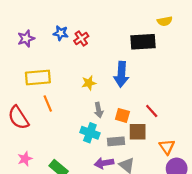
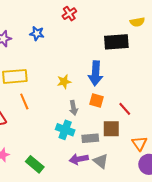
red cross: (81, 38) -> (69, 14), moved
orange square: (122, 115) -> (97, 100), moved

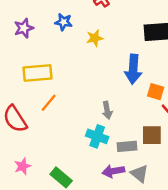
yellow star: (64, 82) -> (95, 38), moved
orange square: (97, 100) -> (156, 92), moved
orange line: (24, 102) -> (49, 103), turned 63

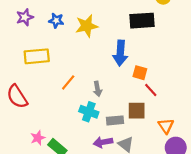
blue star: (64, 22) -> (56, 21), moved
yellow star: (95, 38) -> (87, 26), size x1.5
orange line: (49, 103) -> (68, 82), moved
pink star: (23, 166) -> (38, 138), moved

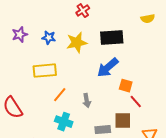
black rectangle: (142, 21) -> (112, 38), moved
blue arrow: (120, 53) -> (108, 68), turned 45
yellow rectangle: (37, 56) -> (45, 71), moved
cyan cross: (89, 112) -> (64, 122), moved

